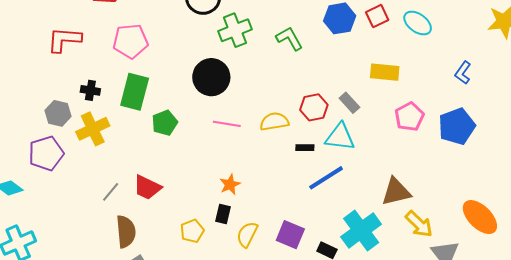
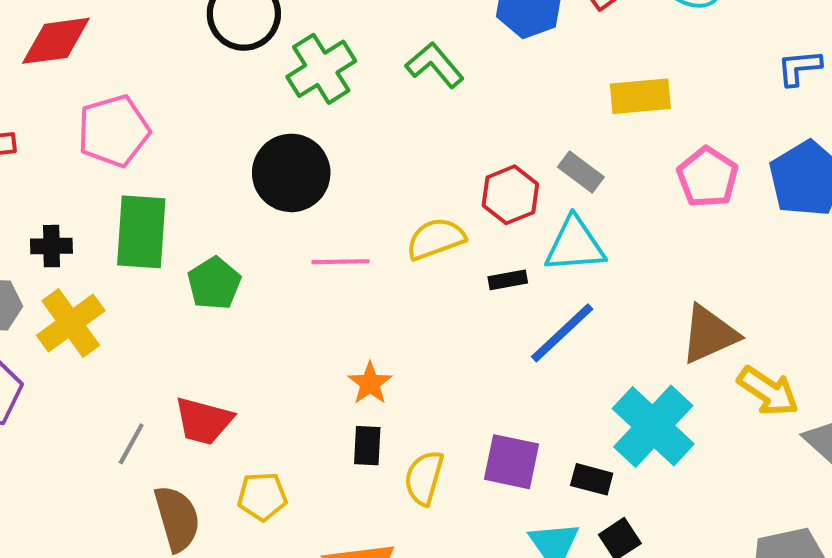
blue L-shape: (463, 73) -> (799, 68), turned 60
yellow pentagon: (192, 231) -> (262, 496), moved, turned 30

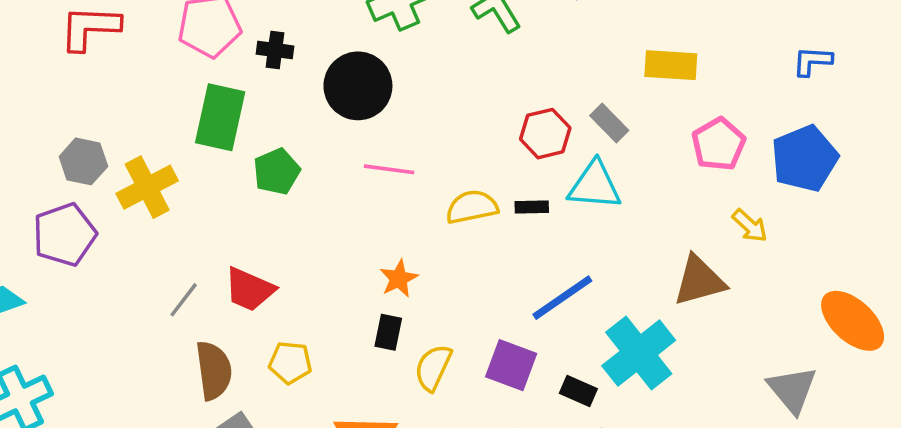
yellow semicircle: (436, 239) -> (472, 207), moved
black cross: (51, 246) -> (275, 50), moved
blue line: (562, 333) -> (562, 298), moved
yellow arrow: (768, 391) -> (750, 226), moved, size x0.7

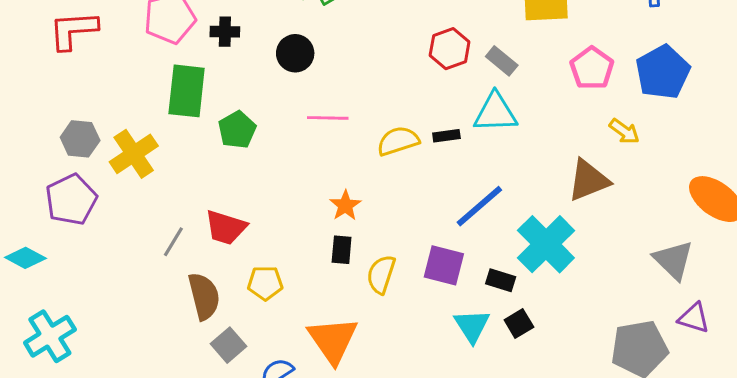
black circle: (358, 86) -> (295, 53), size x0.7
red hexagon: (545, 134) -> (450, 49), moved

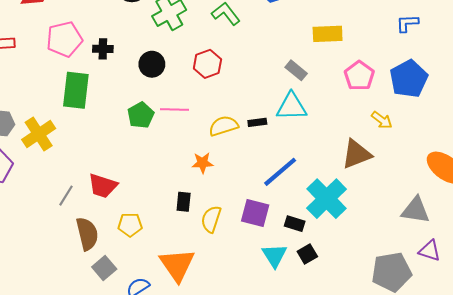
red hexagon: (450, 49) -> (207, 64), moved
green pentagon: (237, 130) -> (141, 115), moved
orange star: (345, 205) -> (202, 163), moved, turned 30
gray triangle: (673, 260) -> (416, 210), turned -36

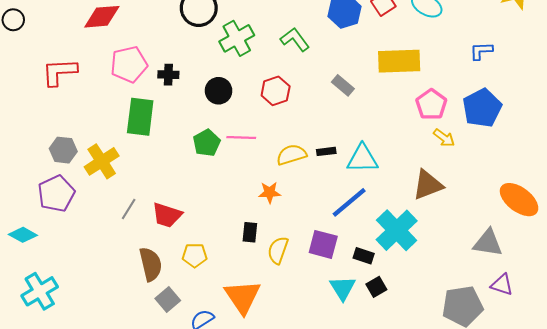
yellow rectangle: (328, 34) -> (399, 61), size x1.4
gray rectangle: (296, 70) -> (343, 85), moved
cyan triangle: (292, 106) -> (362, 159), moved
yellow arrow: (382, 120) -> (444, 138), moved
gray line: (66, 196) -> (129, 209), moved

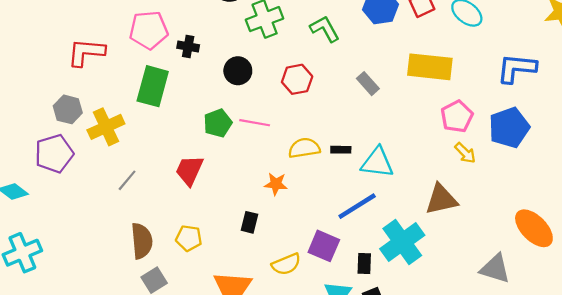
blue L-shape: (481, 51) -> (517, 68), size x1.6
red L-shape: (59, 72) -> (86, 52), moved
red trapezoid: (167, 215) -> (189, 170), moved, turned 88
yellow semicircle: (278, 250) -> (286, 264), moved, turned -140
black rectangle: (364, 256) -> (364, 264), turned 66

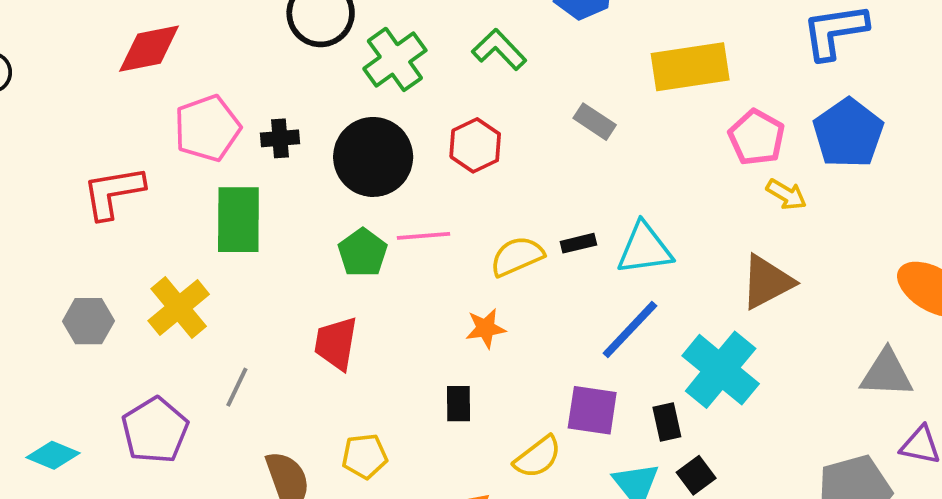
black circle: (238, 71) -> (373, 157), size x1.6
gray hexagon: (68, 109) -> (88, 321), moved
purple pentagon: (54, 154) -> (155, 430), moved

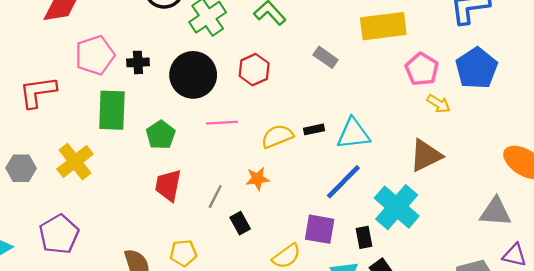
green pentagon: (363, 253) -> (161, 135), moved
gray line: (237, 387) -> (215, 197), moved
black rectangle: (458, 404) -> (240, 223), turned -30

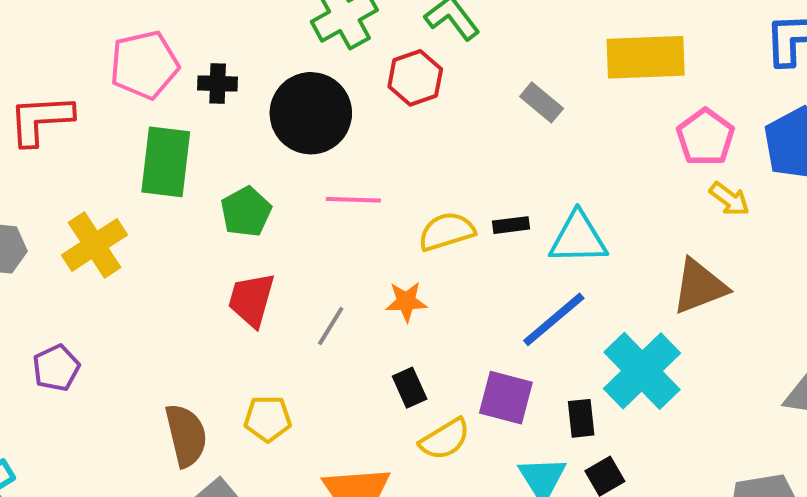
red hexagon: (254, 70) -> (415, 78), moved
black rectangle: (240, 223) -> (410, 388), moved
purple pentagon: (59, 234) -> (56, 368), size x0.7

